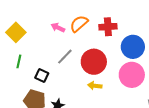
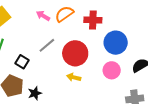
pink circle: (132, 75) -> (112, 70), size x0.7

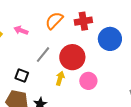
pink arrow: (43, 16) -> (21, 30), moved
pink circle: (112, 70) -> (88, 81), moved
yellow arrow: (74, 77) -> (60, 78), moved, turned 104

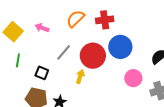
blue circle: (110, 39) -> (120, 47), moved
pink circle: (88, 81) -> (133, 78), moved

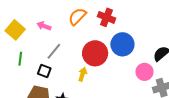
red cross: (105, 20) -> (107, 17), turned 30
gray line: (64, 52) -> (54, 51), moved
pink circle: (133, 78) -> (144, 72), moved

